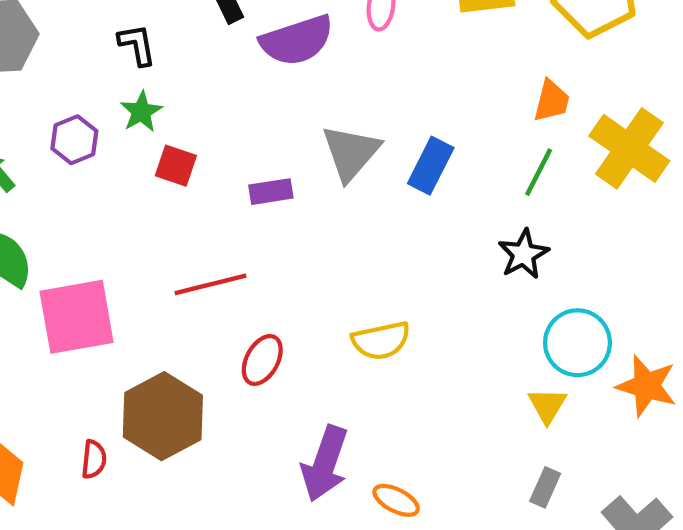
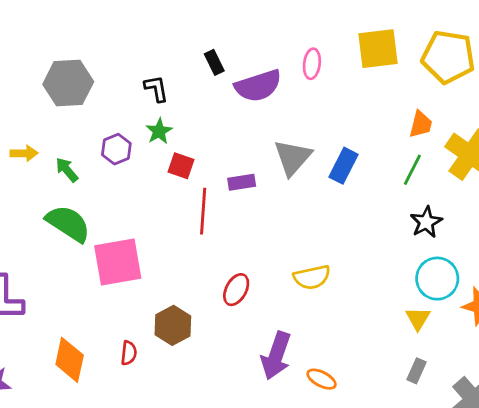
black star: (524, 254) -> (426, 222), moved
red line: (210, 284) -> (203, 211), moved, turned -72
brown hexagon: (163, 416) -> (173, 325), size x0.7

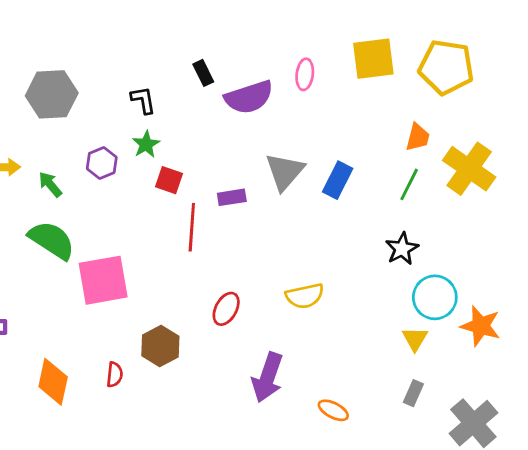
black star: (426, 222) -> (402, 249), moved
orange ellipse: (322, 379) -> (333, 410), moved

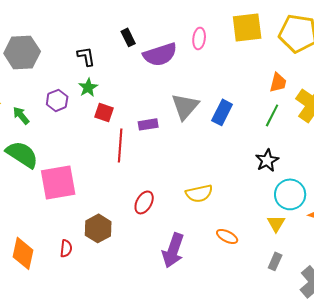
orange ellipse: (333, 410) -> (227, 236), moved

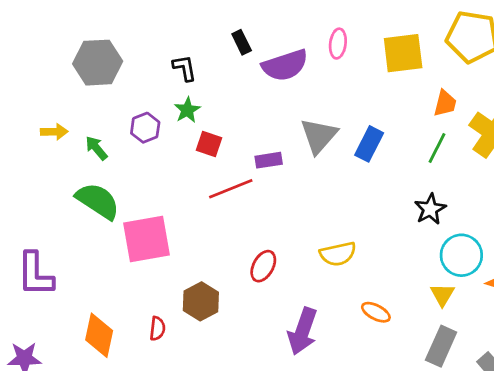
yellow square: (247, 27) -> (403, 53), moved
red line: (120, 145) -> (231, 189), turned 64
gray rectangle: (275, 261) -> (441, 346), size x1.6

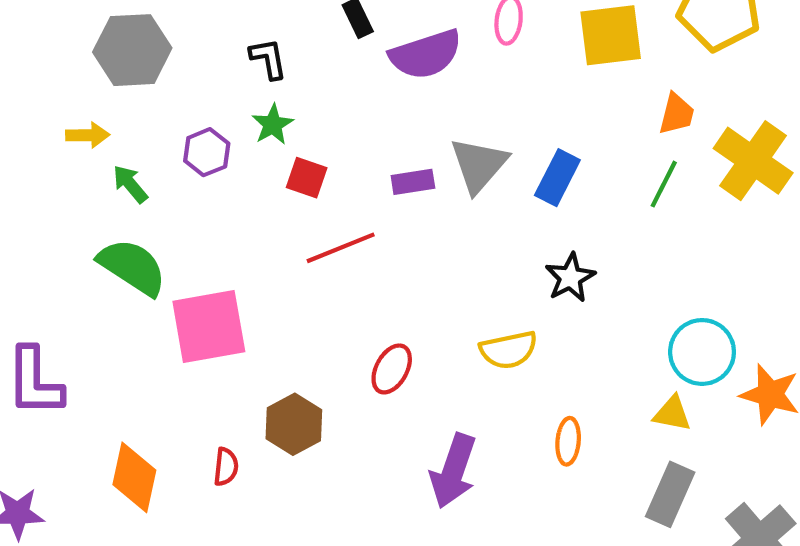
yellow arrow: (54, 132) -> (88, 135), moved
purple rectangle: (269, 160) -> (413, 182), moved
black star: (430, 209) -> (570, 278), moved
yellow triangle: (442, 295) -> (672, 414), turned -50
orange ellipse: (376, 312) -> (568, 441), turned 68

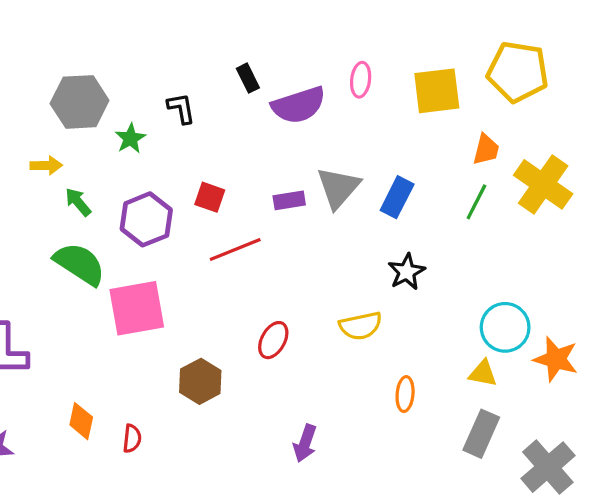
green star: (273, 125) -> (130, 138), moved
purple hexagon: (207, 152) -> (146, 219), moved, size x1.5
red semicircle: (226, 467) -> (132, 438), moved
purple arrow: (453, 471) -> (305, 443), moved, size x0.7
orange diamond: (134, 477) -> (81, 421), size x0.7

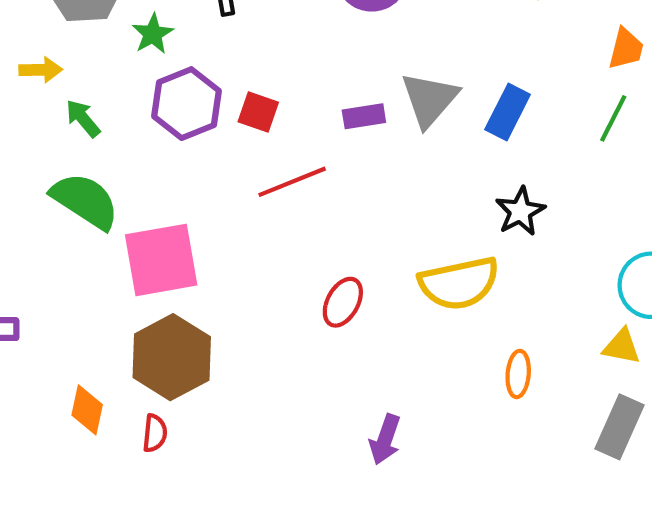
purple hexagon: (146, 219) -> (186, 104), moved
yellow semicircle: (361, 326) -> (459, 283), size x1.4
brown hexagon: (200, 381) -> (172, 357), moved, size x1.4

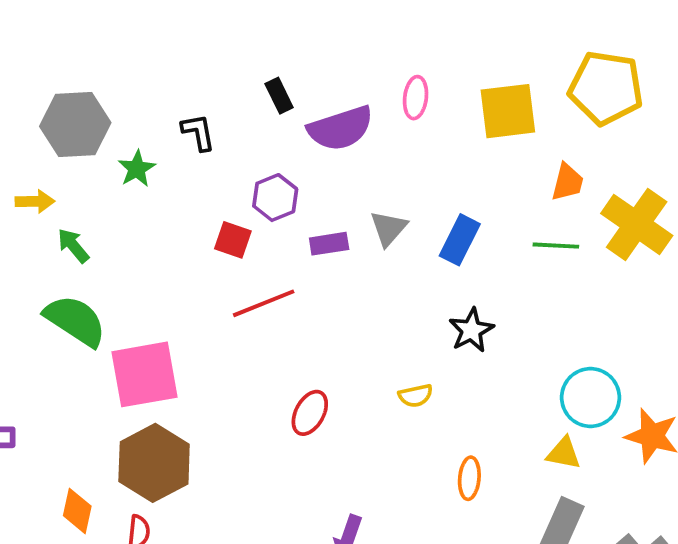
gray triangle: (429, 99) -> (389, 228), size x0.7
purple hexagon: (186, 104) -> (275, 198), moved, size x0.7
green line: (613, 118) -> (556, 246), turned 66
yellow semicircle: (459, 283) -> (416, 396), size x0.5

